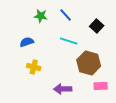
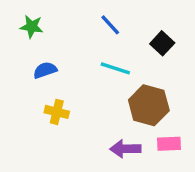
green star: (41, 16) -> (32, 27), moved
purple arrow: (63, 89) -> (125, 149), moved

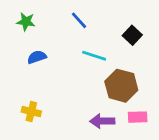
blue line: (110, 25) -> (79, 20), moved
yellow cross: (57, 112) -> (31, 112), moved

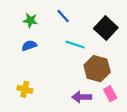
green star: (26, 22) -> (30, 20), moved
black square: (132, 35) -> (106, 28), size x1.5
pink rectangle: (138, 117) -> (110, 94), turned 64

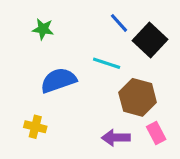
blue line: (63, 16) -> (119, 23), moved
blue semicircle: (29, 46) -> (58, 80), moved, size x1.6

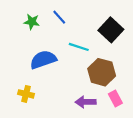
blue line: (119, 23) -> (59, 17), moved

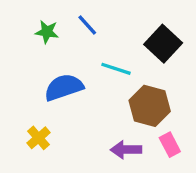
yellow cross: (26, 94) -> (38, 138), turned 35

